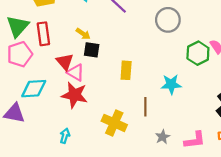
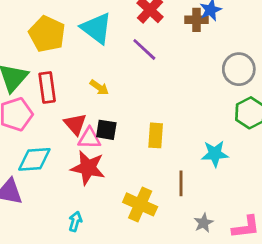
gray circle: (168, 20) -> (239, 69), moved
black square: (92, 50) -> (106, 130), moved
pink triangle: (76, 72) -> (89, 138), turned -30

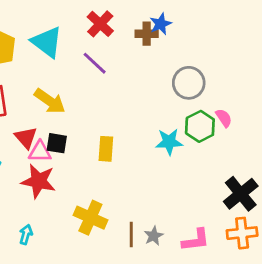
yellow arrow: (99, 87) -> (50, 101), size x1.6
cyan star: (215, 154) -> (169, 142), moved
brown line: (181, 183) -> (131, 234), moved

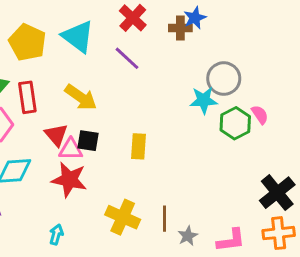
cyan star: (169, 142) -> (204, 100), moved
brown line: (131, 234) -> (165, 219), moved

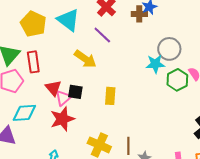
yellow arrow: (81, 97) -> (85, 59), moved
pink triangle: (71, 149) -> (63, 98), turned -42
red star: (69, 180) -> (62, 119), turned -30

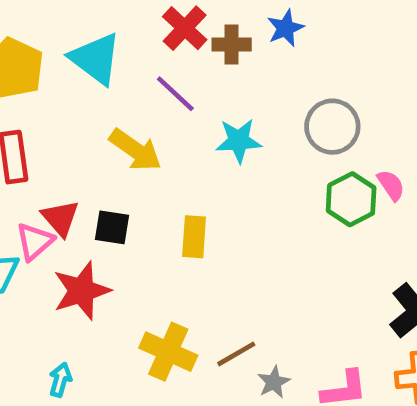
brown cross: (139, 14) -> (232, 45), moved
cyan star: (155, 64) -> (239, 141), moved
pink triangle: (63, 98) -> (35, 241), moved
brown line: (128, 146) -> (236, 354), turned 60

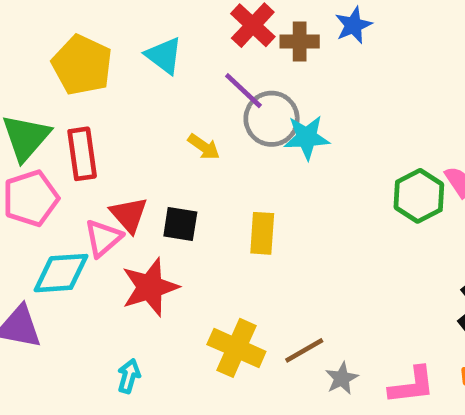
cyan triangle: (96, 59) -> (164, 56), size x0.7
gray circle: (332, 127) -> (272, 119), moved
yellow arrow: (135, 150) -> (204, 147), size x0.6

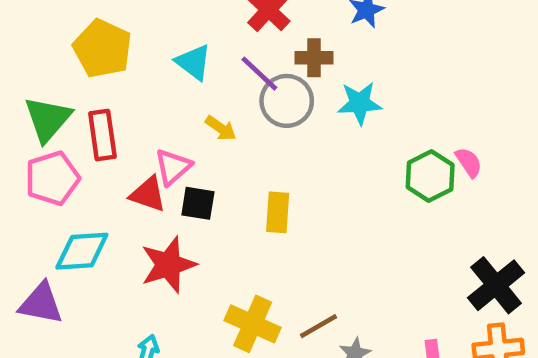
brown cross: (300, 42) -> (314, 58), moved
cyan triangle: (164, 56) -> (193, 62), moved
cyan star: (307, 137) -> (360, 103), moved
red triangle: (129, 215) -> (148, 194), turned -30
pink triangle: (103, 238) -> (173, 167), moved

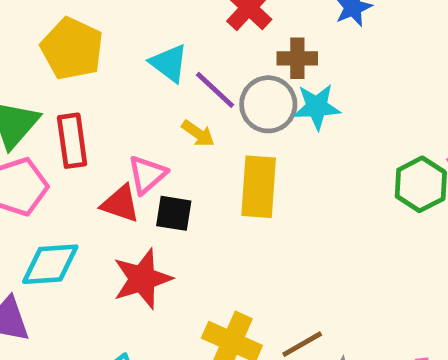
purple line: (259, 74) -> (215, 90), moved
cyan star: (360, 103) -> (317, 107), moved
yellow rectangle: (278, 212) -> (259, 187), moved, size x1.4

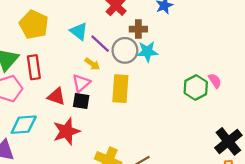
pink triangle: (147, 175) -> (81, 83), moved

